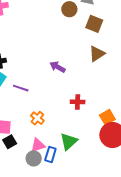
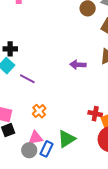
purple arrow: (58, 67) -> (78, 65), moved, turned -35
red cross: (78, 102) -> (95, 114), moved

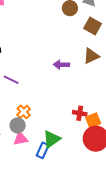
blue rectangle: (46, 149) -> (43, 150), moved
gray circle: (29, 150) -> (18, 125), moved

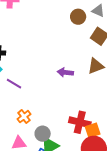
red cross: (80, 113) -> (80, 122), size x1.5
gray circle: (18, 125) -> (43, 134), moved

